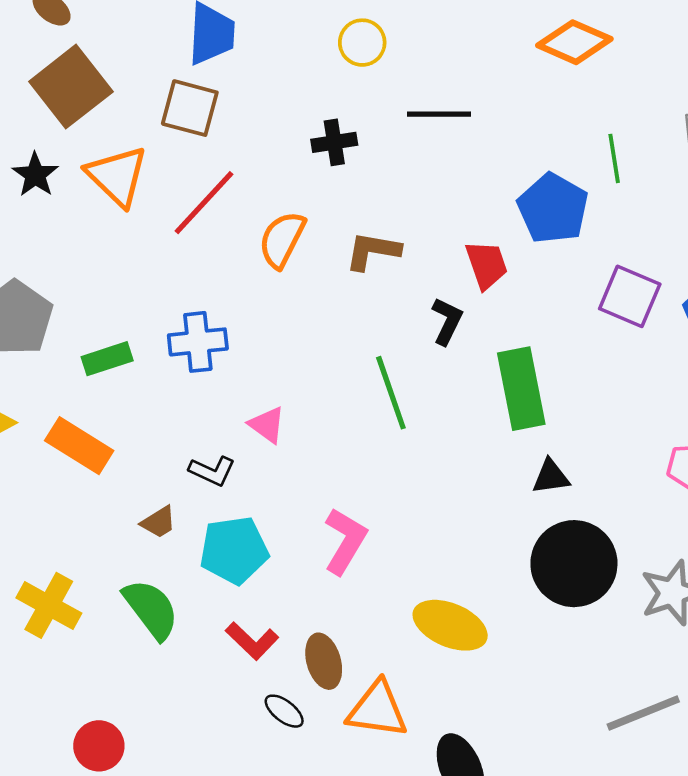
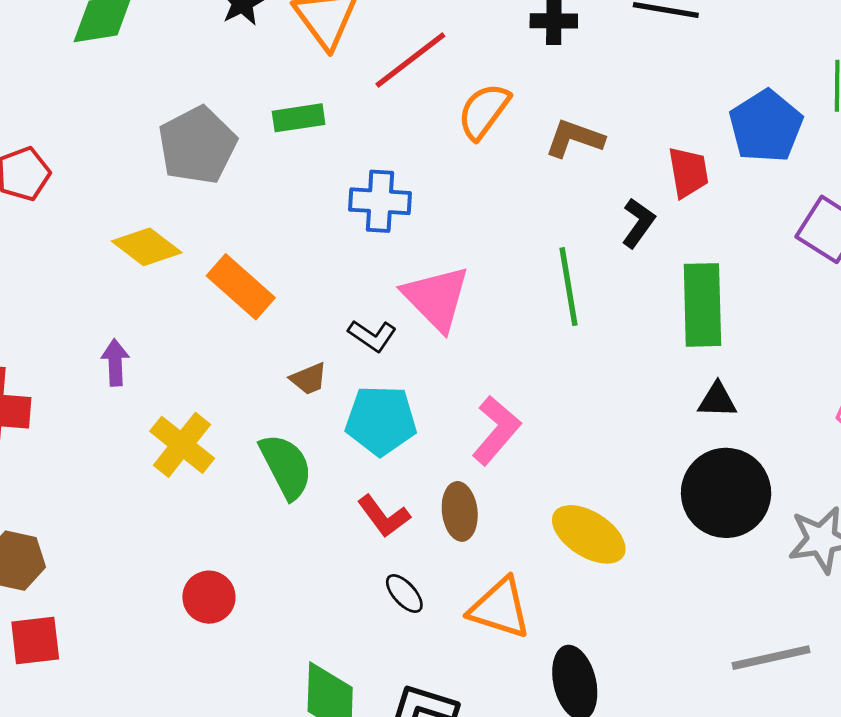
green rectangle: (107, 359) -> (299, 118), moved
pink triangle: (267, 425) -> (436, 298), size x1.8
brown ellipse: (324, 661) -> (460, 511), moved

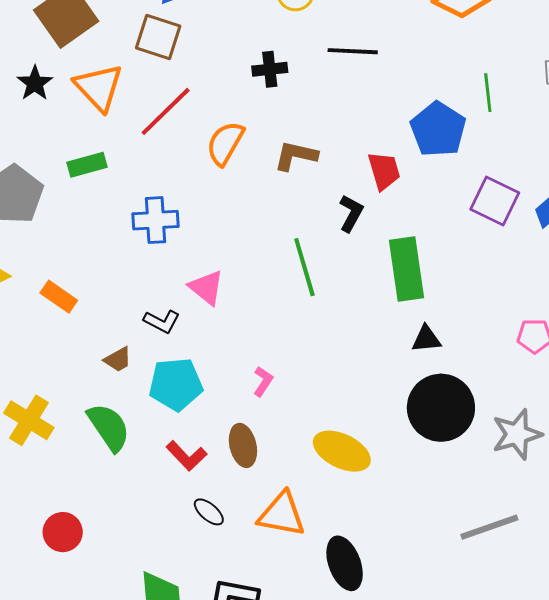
orange rectangle: (241, 287) -> (59, 297), size x0.7
pink triangle: (436, 298) -> (206, 288), size x0.7
pink L-shape: (496, 430) -> (263, 381), size x0.6

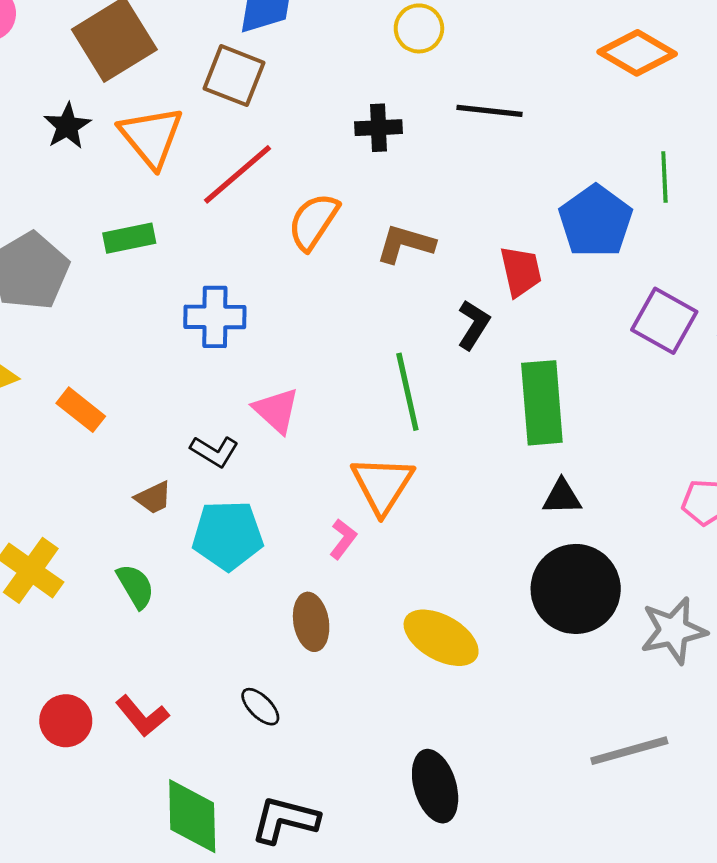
green semicircle: (109, 427) -> (135, 586), size x0.7
red L-shape: (186, 456) -> (142, 716), moved
orange triangle: (282, 514) -> (382, 485), moved, turned 48

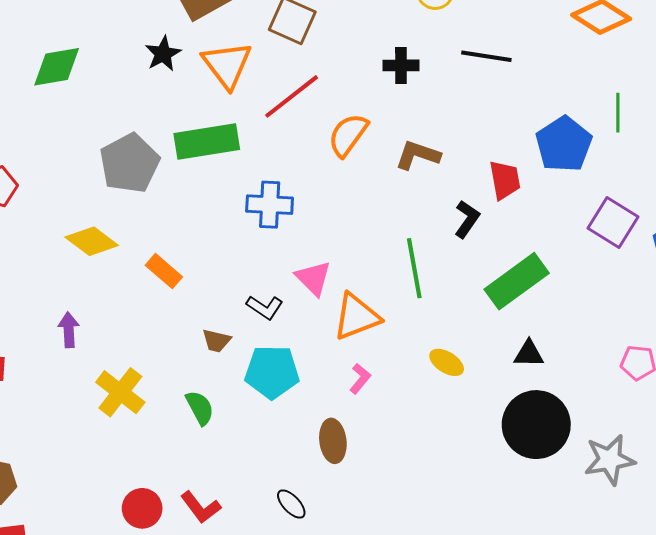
green rectangle: (129, 238) -> (207, 142), size x1.6
green rectangle: (542, 403) -> (517, 281), turned 56
orange triangle: (382, 485) -> (356, 317), moved, turned 34
brown trapezoid: (153, 498) -> (216, 341), turned 36
yellow ellipse: (441, 638) -> (447, 362), moved, size x0.6

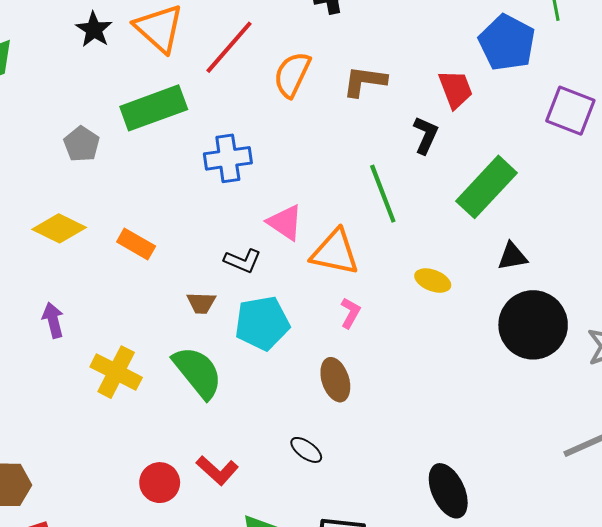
gray pentagon: (130, 163) -> (82, 144), size x0.6
orange triangle: (356, 317) -> (335, 252), turned 44
green semicircle: (200, 408) -> (198, 372), size x1.6

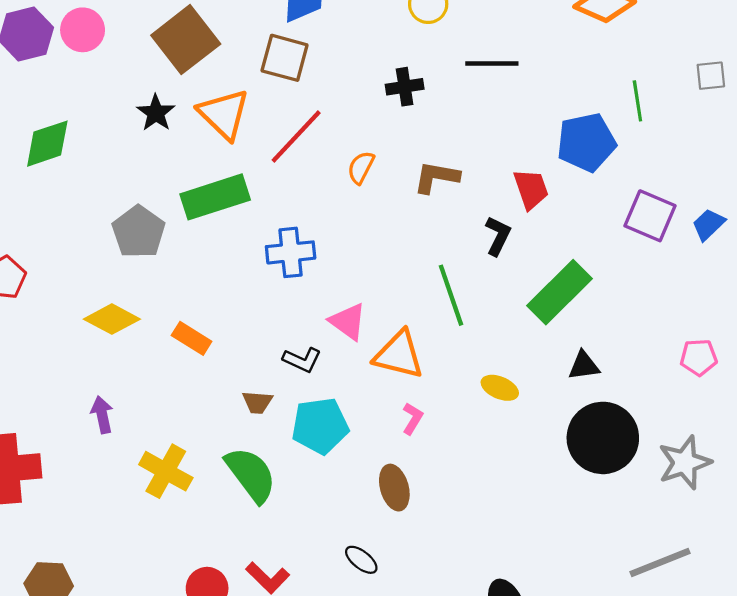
blue pentagon: (507, 43) -> (586, 142), turned 30
orange semicircle: (292, 75) -> (361, 167), size x0.7
gray pentagon: (82, 144) -> (139, 232), size x1.4

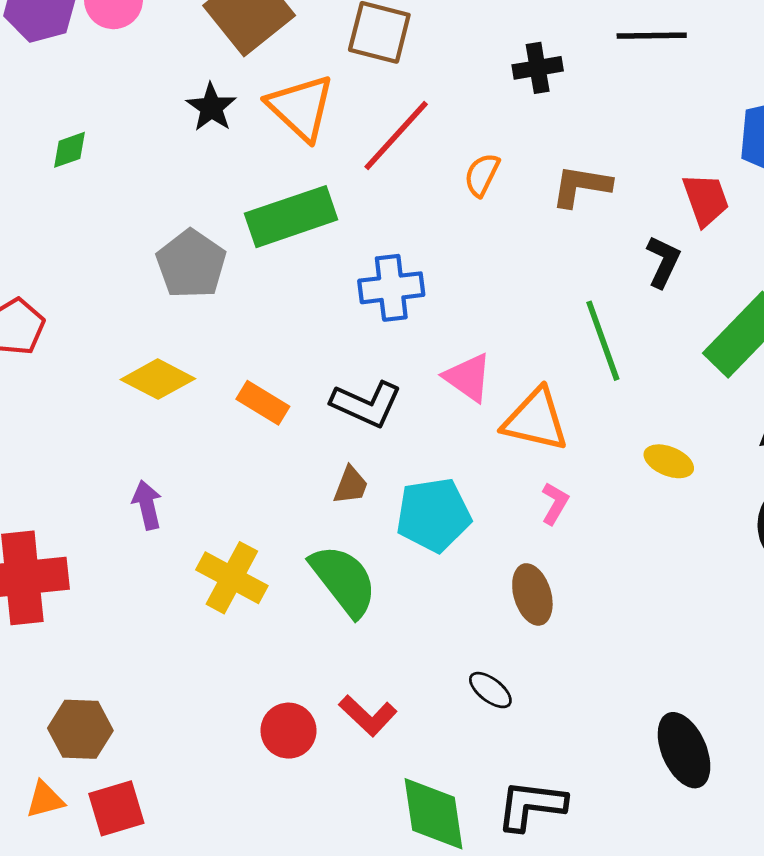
green diamond: (47, 144) -> (69, 150), size x0.6
black L-shape: (302, 360) -> (366, 404), moved, size x1.4
brown trapezoid: (257, 402) -> (351, 485), turned -72

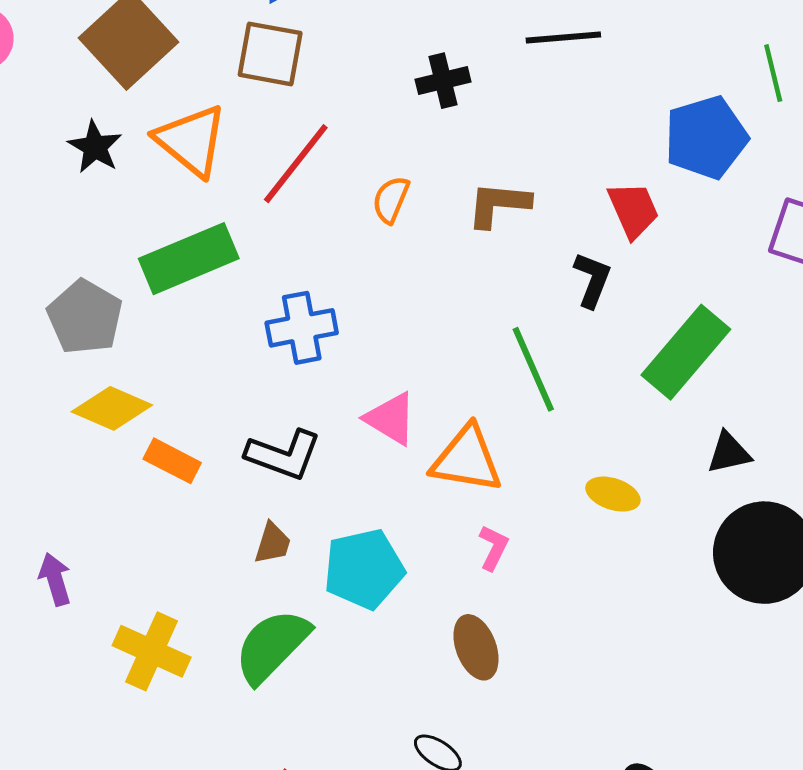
yellow diamond: (158, 379) -> (112, 408), moved
green semicircle: (344, 580) -> (272, 646), turned -94

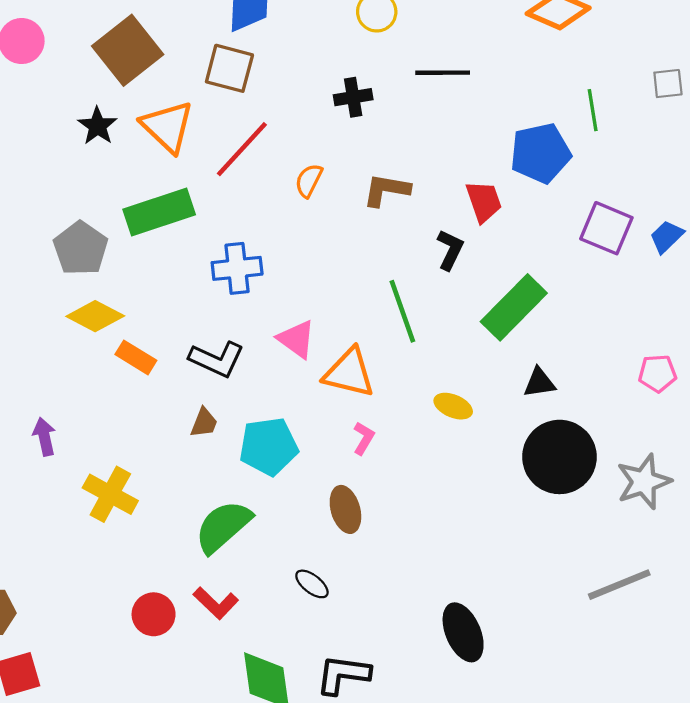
green semicircle: (272, 646) -> (223, 526), moved

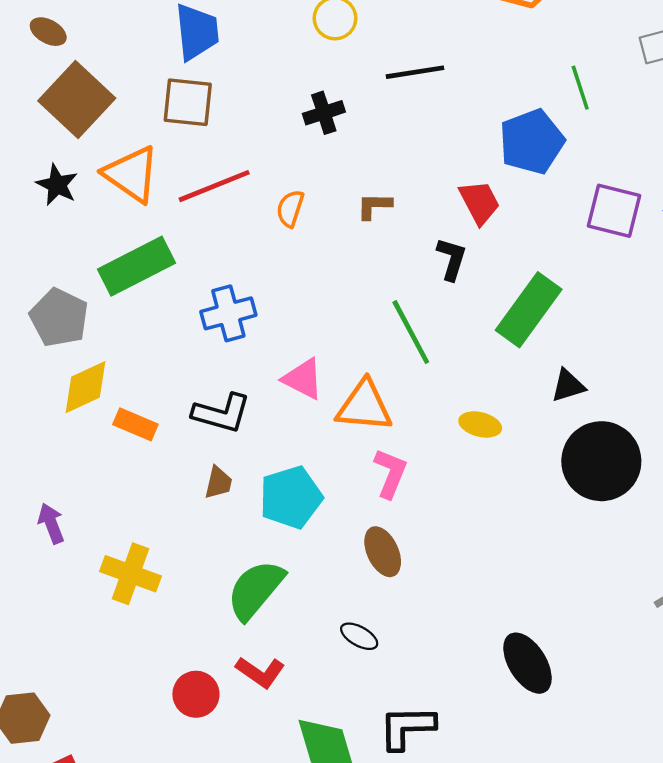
red line: (242, 149) -> (214, 186), turned 34
brown L-shape: (386, 190) -> (374, 206), size x0.7
yellow diamond: (95, 316) -> (85, 387), turned -44
pink L-shape: (364, 438) -> (390, 473), size x1.4

